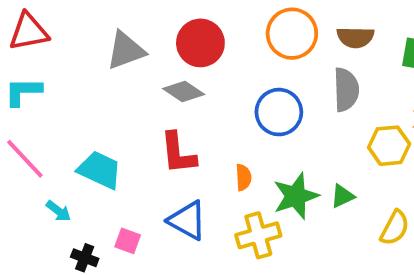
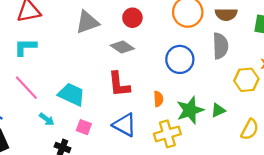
red circle: (200, 43) -> (132, 18), size x0.7
pink square: (128, 241) -> (84, 127), moved

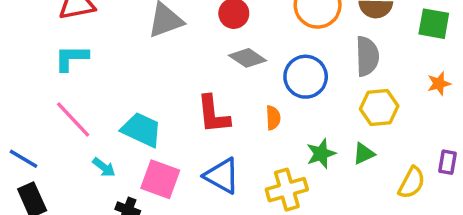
gray diamond: (122, 47) -> (247, 58), moved
yellow hexagon: (246, 80) -> (379, 107), moved
orange semicircle: (158, 99) -> (273, 118), moved
green star: (190, 110) -> (321, 154), size x0.7
pink square: (84, 127) -> (160, 179), size x1.6

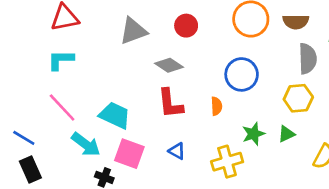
gray semicircle: (367, 56) -> (308, 59), moved
gray diamond: (247, 58) -> (169, 65), moved
cyan arrow: (104, 167) -> (86, 144), size x1.6
blue triangle: (222, 176) -> (177, 151), size x0.6

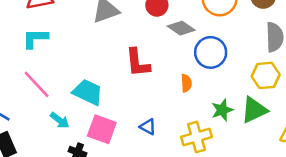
gray diamond: (169, 65) -> (181, 28), moved
red L-shape: (170, 104) -> (138, 63), moved
green triangle: (286, 134) -> (254, 110), size x1.6
cyan arrow: (86, 144) -> (60, 120), size x0.7

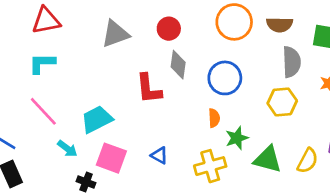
gray diamond: (181, 28) -> (178, 65), moved, turned 64
orange semicircle: (186, 83) -> (214, 118), moved
cyan trapezoid: (88, 92) -> (97, 119), turned -52
green triangle: (254, 110) -> (268, 159), moved, turned 40

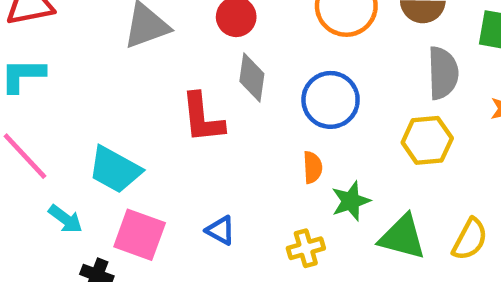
cyan trapezoid: (97, 119) -> (115, 170), turned -124
yellow cross: (210, 166) -> (306, 248), size x0.7

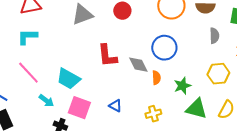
gray semicircle: (443, 73) -> (214, 36), size x0.7
gray diamond: (252, 77) -> (138, 65), moved, turned -35
yellow hexagon: (427, 140) -> (218, 74), moved
green star: (351, 201) -> (182, 86), moved

